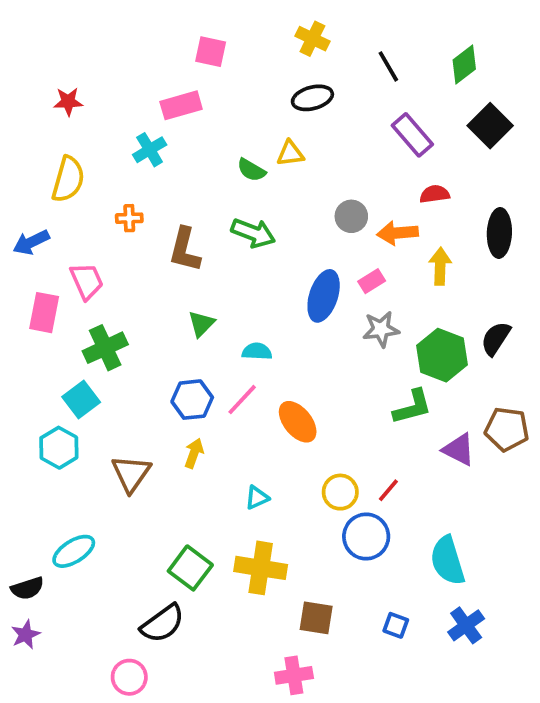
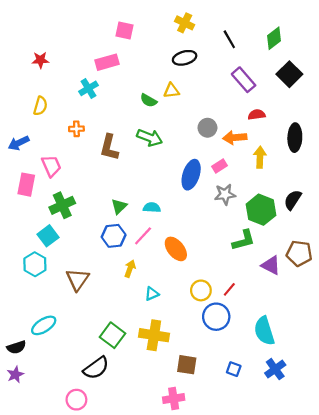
yellow semicircle: (68, 179) -> (40, 106), size x0.7
green triangle: (201, 324) -> (119, 206), moved
yellow arrow: (194, 453) -> (130, 269), moved

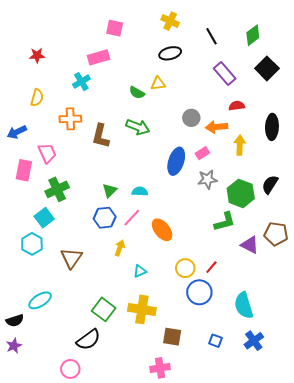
orange cross: (76, 129) -> (70, 119), size x1.5

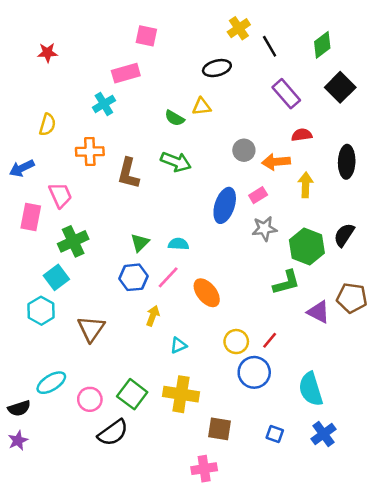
yellow cross: (170, 21) -> (239, 28), moved, turned 30
red star: (37, 55) -> (47, 53), moved
pink circle: (70, 369) -> (90, 399), moved

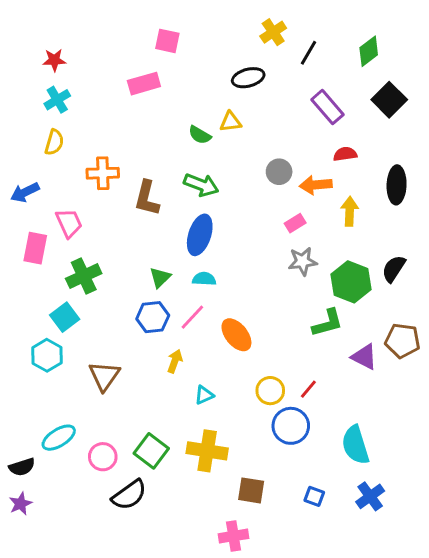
black line: (270, 46) -> (308, 53), turned 60
cyan cross: (104, 104) -> (57, 100), moved
blue ellipse: (225, 205) -> (200, 235), moved

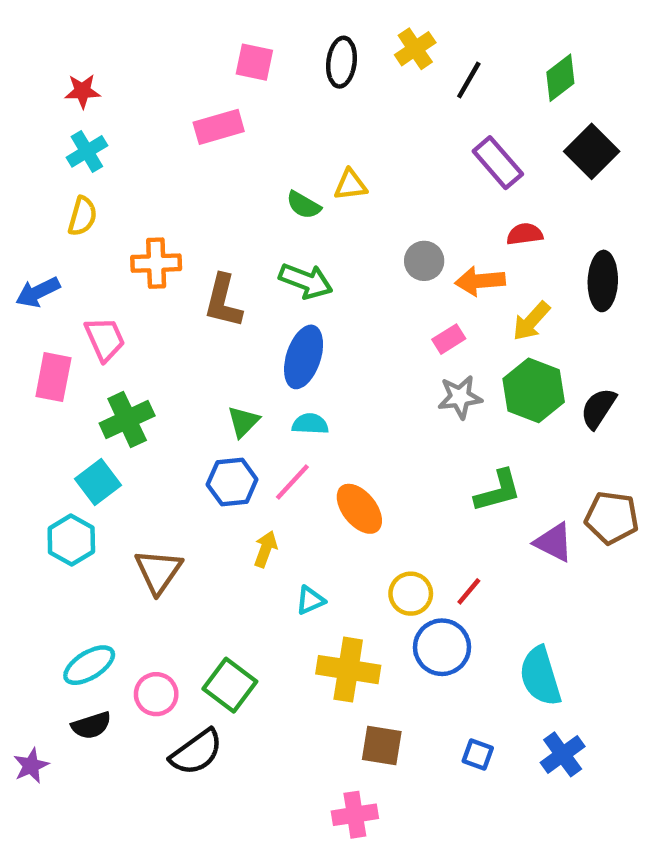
black ellipse: (248, 78) -> (341, 62), moved, turned -68
yellow arrow: (350, 211) -> (531, 321), turned -140
green hexagon: (351, 282) -> (534, 390), moved
yellow cross: (207, 451) -> (348, 670), moved
black semicircle: (22, 467) -> (91, 725), moved

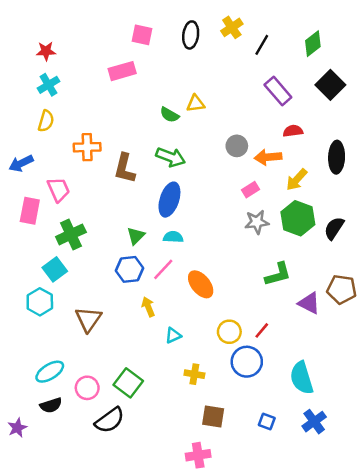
yellow arrow: (266, 549) -> (148, 307), turned -42
yellow cross: (348, 670) -> (194, 374), size x0.6

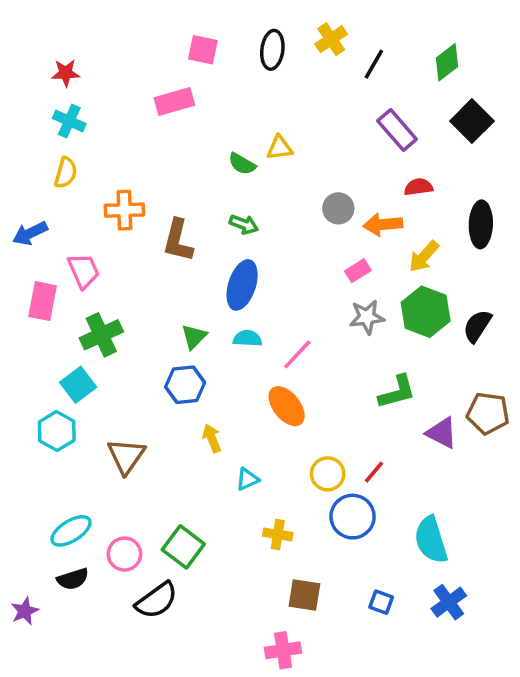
cyan cross: (48, 85) -> (69, 121), turned -35
green arrow: (171, 157) -> (244, 224), size x0.7
pink line: (163, 269) -> (297, 354), moved

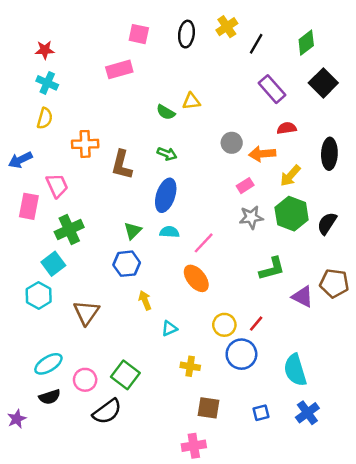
blue square: (381, 602) -> (261, 413), turned -35

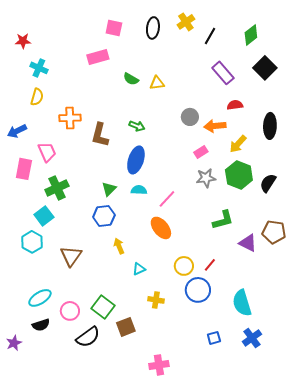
red star: (45, 50) -> (23, 41), moved
green semicircle: (166, 112) -> (131, 79), moved
brown square: (208, 408) -> (126, 327), moved, turned -30

